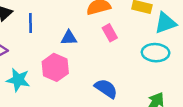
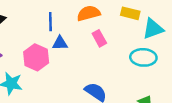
blue line: (31, 23) -> (50, 22), moved
pink hexagon: (55, 67) -> (36, 57), moved

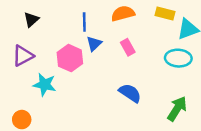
pink rectangle: (99, 38) -> (128, 47), moved
blue triangle: (60, 43) -> (94, 44), turned -42

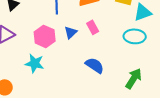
blue triangle: (94, 44) -> (71, 32), moved
cyan star: (45, 85) -> (35, 63), moved

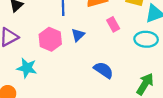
pink rectangle: (93, 27) -> (113, 24), moved
cyan star: (35, 63) -> (27, 68), moved

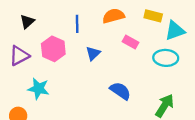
pink rectangle: (113, 24) -> (131, 42), turned -32
pink hexagon: (50, 39) -> (53, 49), moved

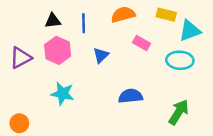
black triangle: (27, 22) -> (53, 21), moved, turned 35
cyan star: (39, 89) -> (63, 94), moved
blue semicircle: (120, 91) -> (131, 96), turned -40

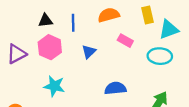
yellow rectangle: (166, 15) -> (148, 15), turned 63

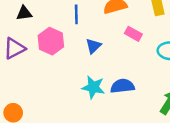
black triangle: (45, 21) -> (24, 13), moved
cyan star: (54, 86) -> (93, 87), moved

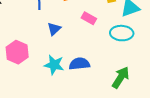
pink hexagon: (51, 41) -> (17, 52), moved

